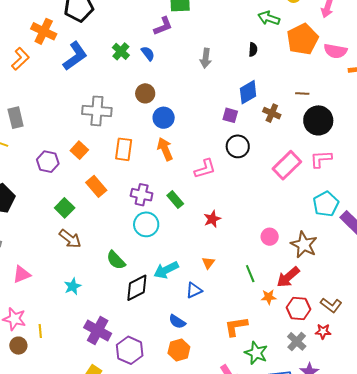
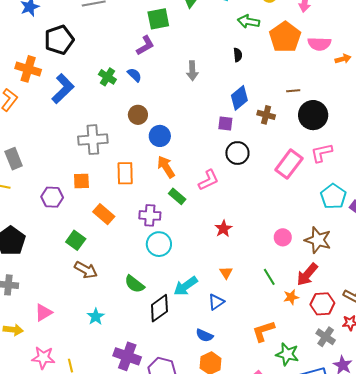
orange square: (79, 150) -> (81, 181), turned -36
green rectangle: (175, 200) -> (177, 196), moved

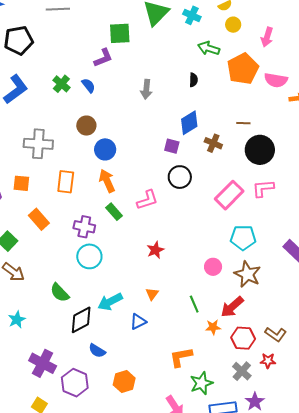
cyan pentagon: (333, 196) -> (243, 238), moved, turned 30
blue semicircle: (204, 335) -> (97, 351), moved
green star: (287, 354) -> (201, 383), turned 30

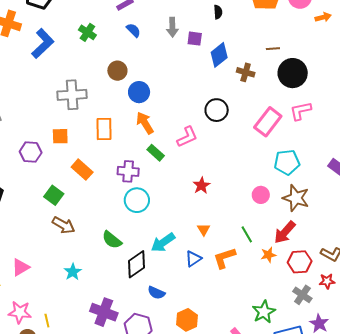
blue semicircle: (88, 86) -> (133, 30), moved
purple square: (172, 146) -> (195, 39), moved
orange L-shape: (181, 357) -> (224, 258), moved

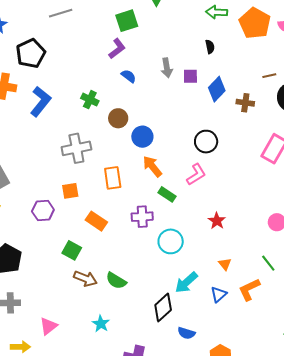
green cross: (87, 32) -> (90, 100), moved
black circle: (217, 110) -> (206, 142), moved
cyan circle: (137, 200) -> (171, 241), moved
green semicircle: (112, 240) -> (116, 281), moved

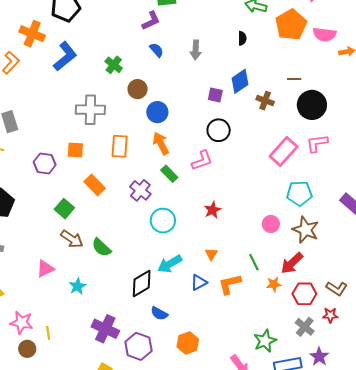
purple square: (190, 76) -> (215, 95), moved
purple cross: (142, 217) -> (140, 190), turned 30
pink triangle: (49, 326) -> (45, 269), moved

